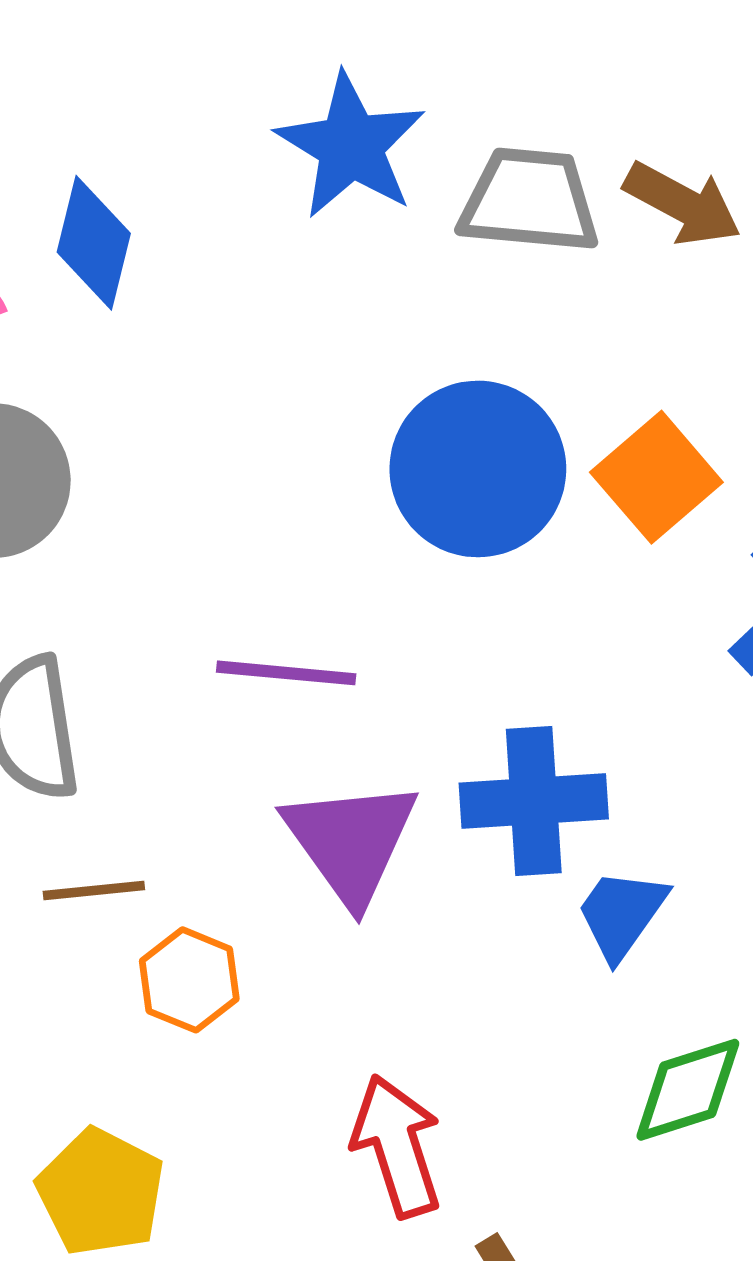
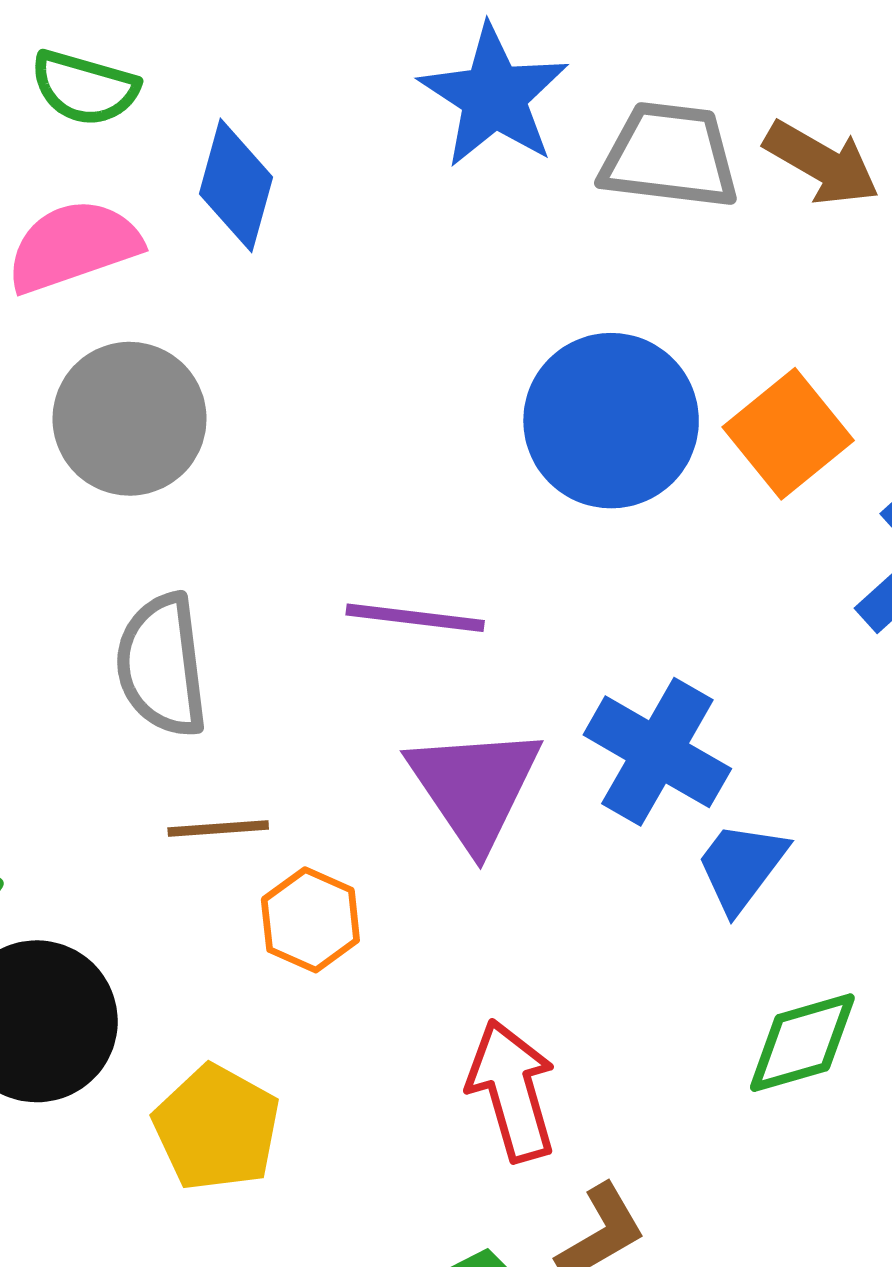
blue cross: (534, 801) -> (657, 752), turned 32

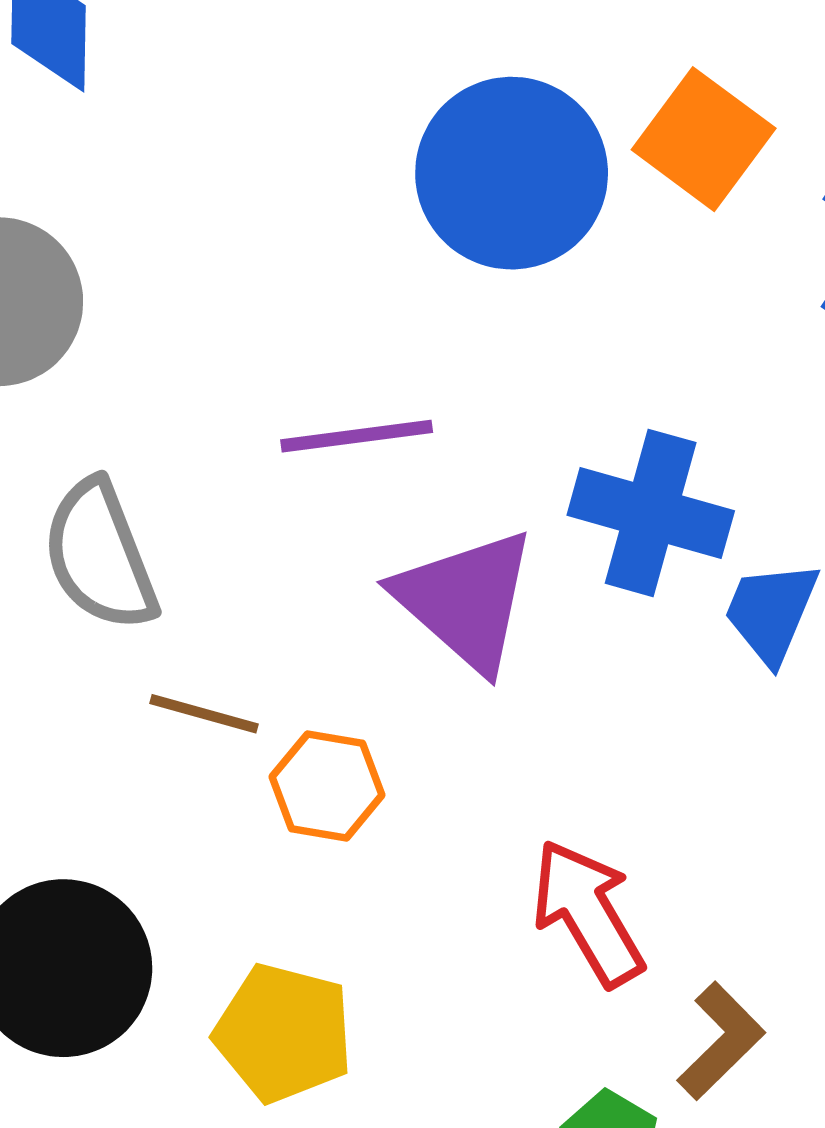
brown line: (218, 828) -> (204, 714), turned 34

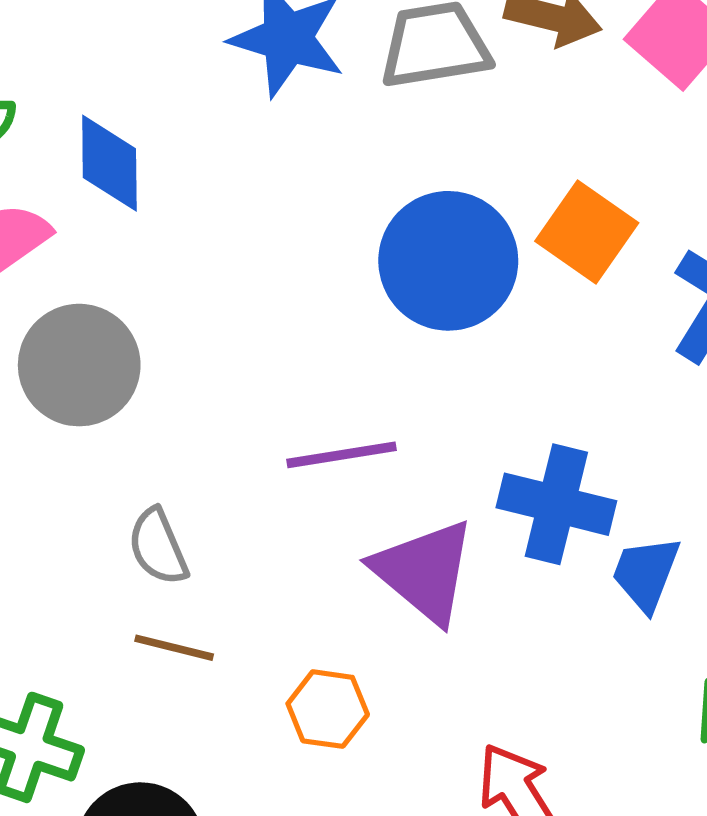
gray semicircle: (100, 555) -> (158, 547), size x0.7
brown line: (204, 714) -> (174, 648), moved

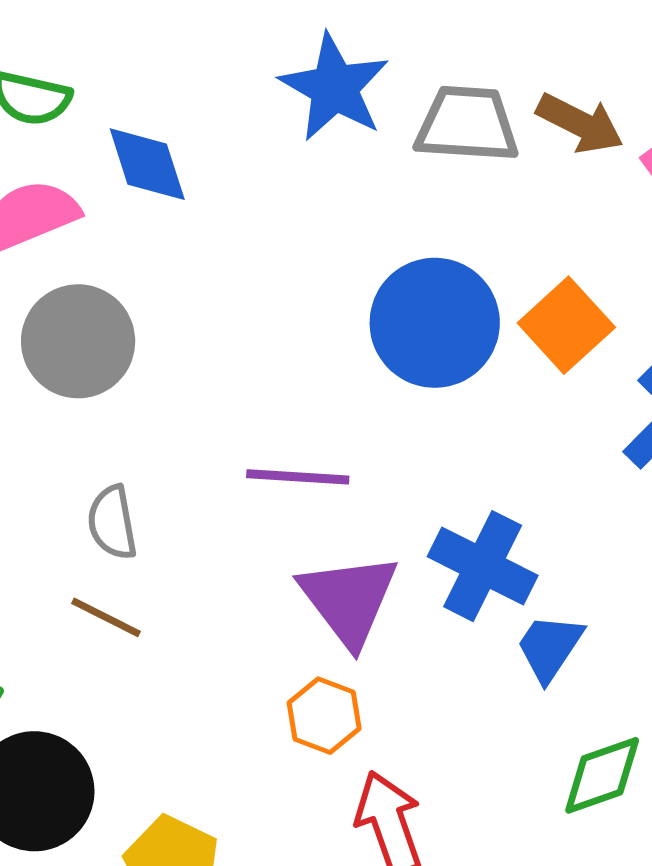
blue diamond: (109, 163) -> (147, 164), turned -30
orange hexagon: (328, 709) -> (324, 716), moved

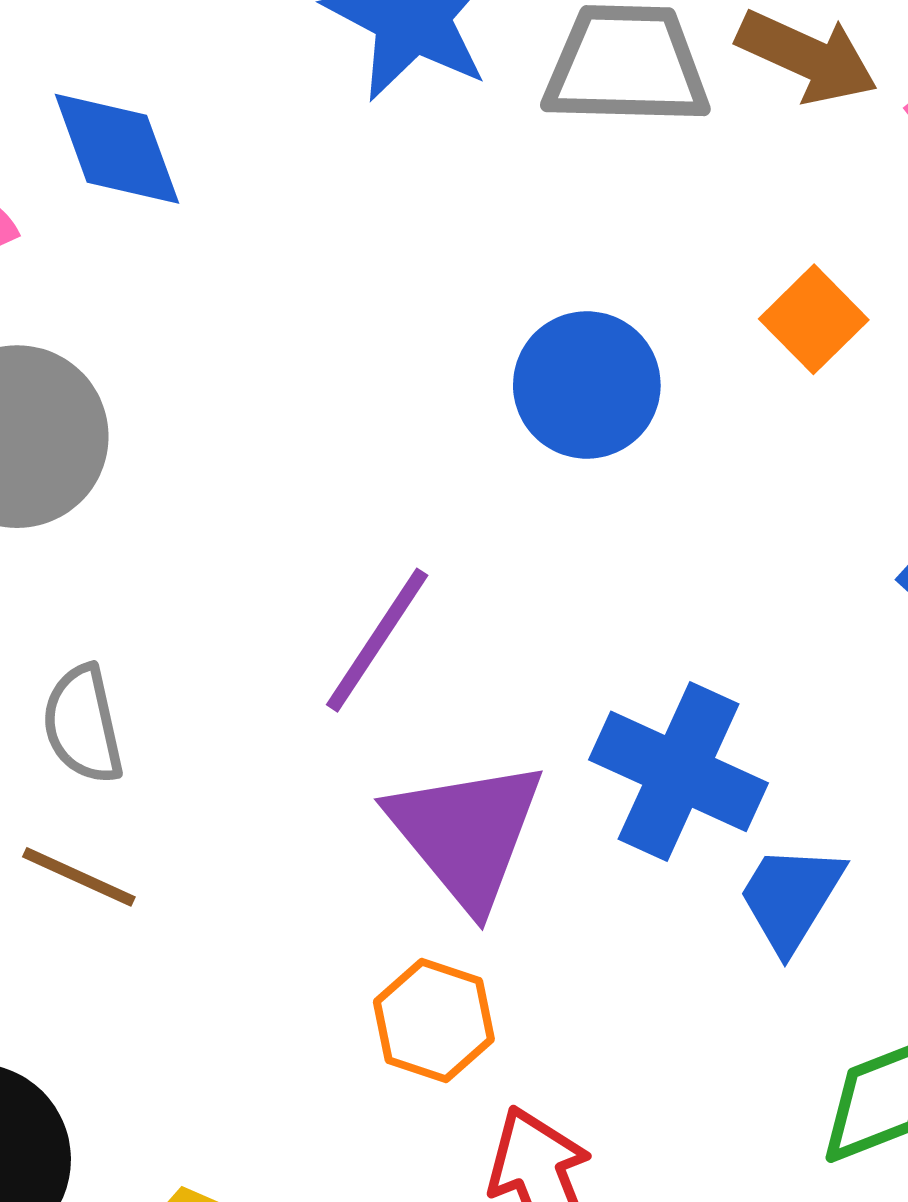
blue circle: (435, 323) -> (587, 385), size x0.7
orange square: (566, 325) -> (814, 319), moved, size x0.7
purple line: (298, 477) -> (377, 640), turned -58

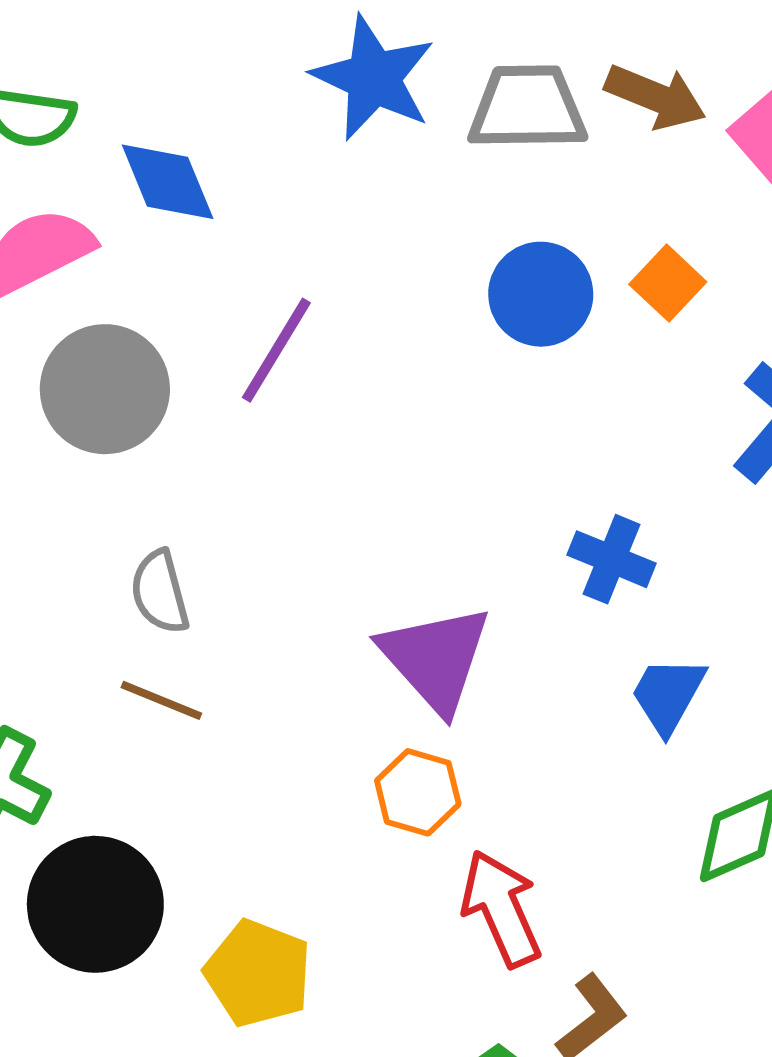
blue circle: (587, 385) -> (541, 294), moved
purple line: (377, 640) -> (276, 350), moved
blue cross: (679, 771) -> (612, 559), moved, size x0.7

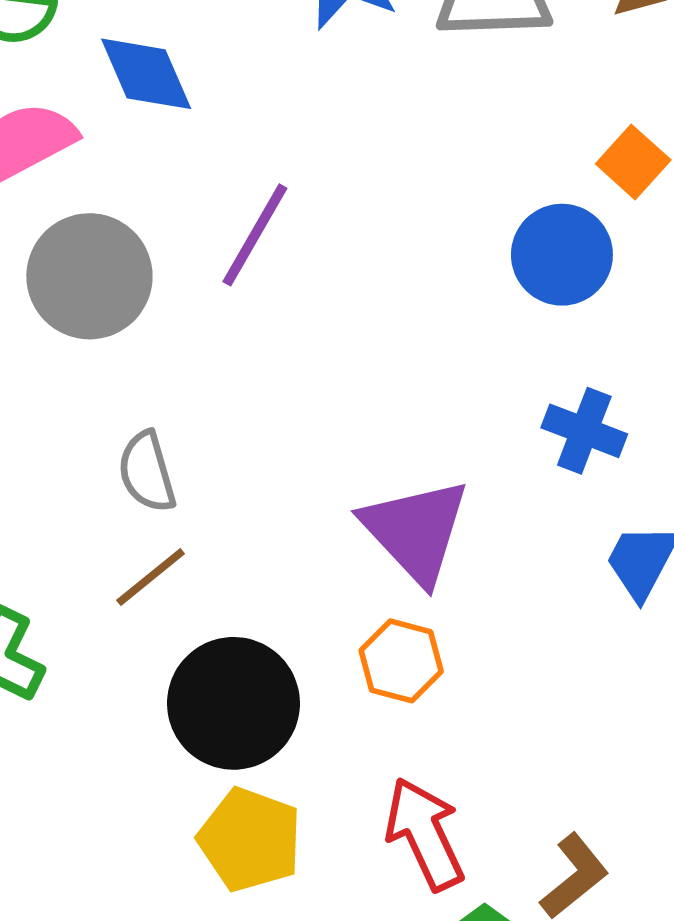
blue circle: (541, 294) -> (562, 255), moved
brown line: (161, 700) -> (151, 577), turned -60
black circle: (95, 904) -> (233, 703), moved
red arrow: (501, 908) -> (425, 834), moved

